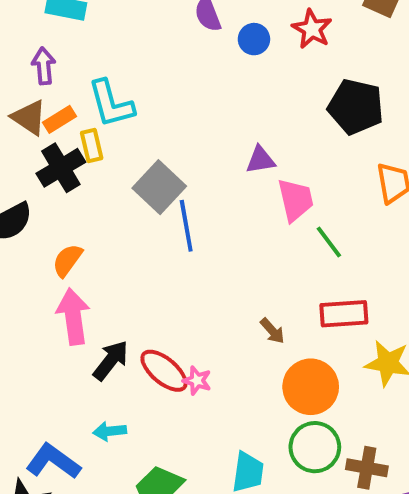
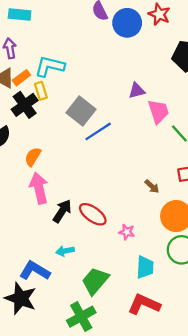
blue circle: (254, 39) -> (127, 23), size x1.6
cyan L-shape: (111, 104) -> (50, 66), turned 124
blue line: (186, 226) -> (98, 131), turned 72
pink star: (197, 381) -> (127, 232), moved

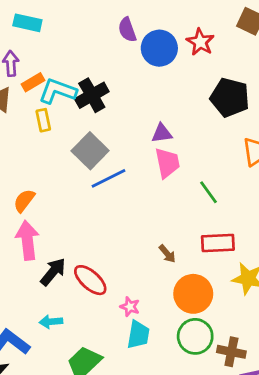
orange rectangle: (21, 78) -> (33, 82), moved
black cross: (25, 105) -> (92, 95), moved
pink trapezoid: (158, 111) -> (167, 163), moved
cyan trapezoid: (145, 267) -> (138, 335), moved

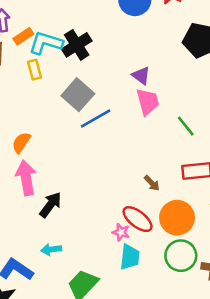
purple triangle: (162, 133) -> (141, 76), turned 48
red ellipse: (90, 280) -> (138, 219), moved

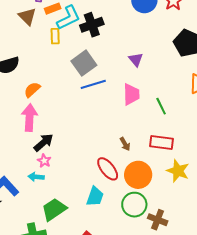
cyan L-shape: (46, 43) -> (69, 18), turned 124
pink trapezoid: (148, 102) -> (131, 94), moved
pink star: (121, 232) -> (44, 161), moved

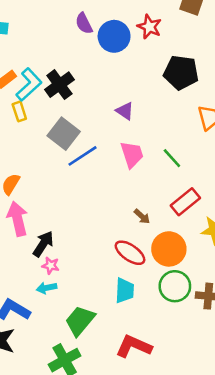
red rectangle: (161, 143) -> (185, 202), turned -30

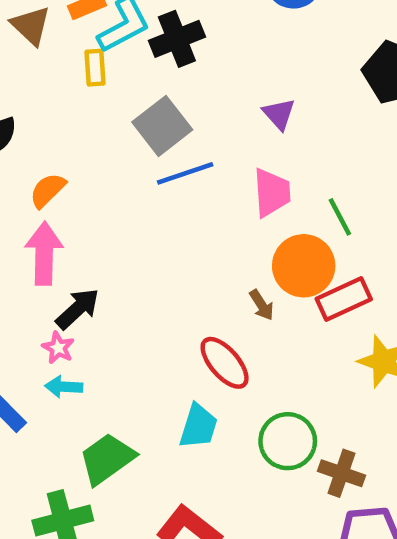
orange circle: (169, 249) -> (304, 266), moved
pink star: (51, 266) -> (58, 348), moved

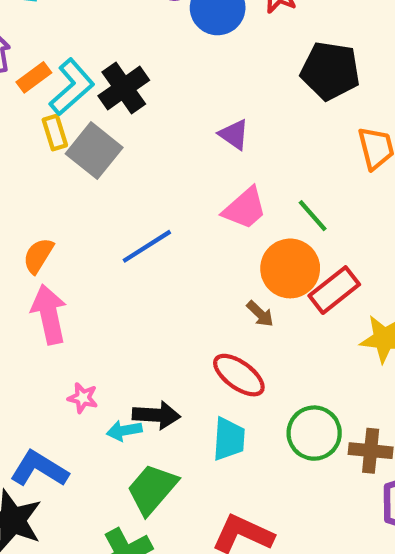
gray square: (162, 126) -> (94, 151), moved
blue line: (185, 173) -> (147, 246), moved
pink trapezoid: (272, 193) -> (245, 208), turned 66
black arrow: (78, 309) -> (156, 415), moved, turned 60
cyan arrow: (64, 387) -> (124, 431), moved

